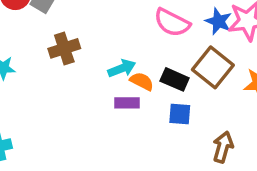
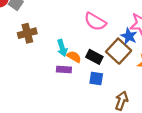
blue star: (219, 21) -> (129, 36), moved
cyan arrow: (122, 68) -> (62, 48), turned 91

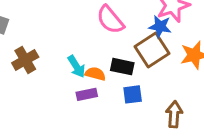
pink semicircle: (95, 22) -> (110, 20), turned 35
brown square: (119, 51) -> (152, 50), turned 30

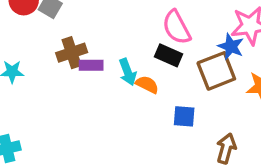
black rectangle: (122, 67) -> (169, 55), moved
purple rectangle: (87, 94) -> (91, 65), moved

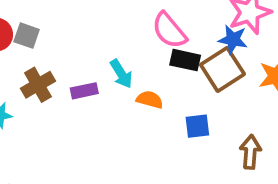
brown cross: (72, 53) -> (38, 85), moved
black rectangle: (169, 55) -> (185, 60), moved
cyan arrow: (128, 72) -> (121, 74), moved

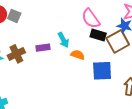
brown cross: (38, 85) -> (16, 54), moved
blue square: (197, 126) -> (102, 71), size x1.5

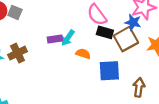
cyan arrow: (63, 40) -> (68, 38), turned 63
purple rectangle: (43, 48) -> (55, 39), moved

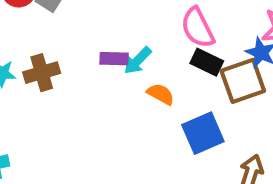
blue square: (109, 71) -> (203, 133), turned -30

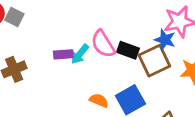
pink semicircle: (198, 28) -> (103, 44), moved
orange semicircle: (161, 94) -> (99, 100), moved

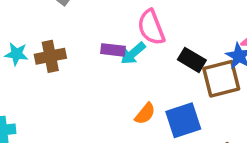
pink semicircle: (103, 44) -> (151, 27), moved
orange semicircle: (99, 100) -> (145, 114), turned 96

